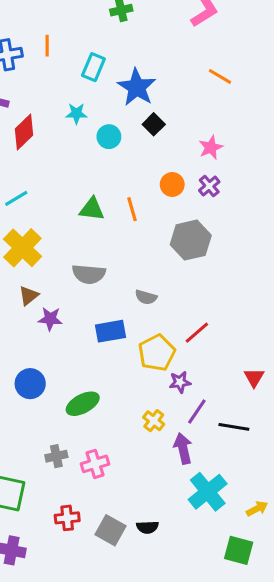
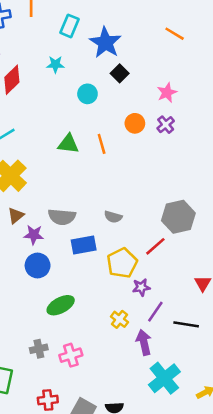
cyan circle: (109, 137) -> (87, 94), moved
gray hexagon: (191, 240) -> (178, 217), moved
gray semicircle: (89, 274) -> (62, 217), moved
blue circle: (30, 384) -> (38, 266), moved

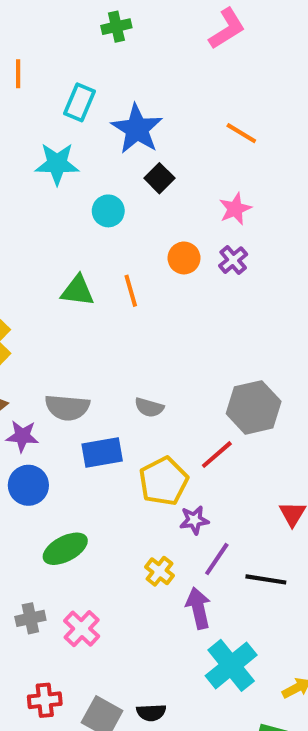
orange line: (175, 34) -> (241, 133), moved
cyan star: (55, 64) -> (57, 164), size x1.5
pink cross: (71, 355) -> (82, 629), turned -30

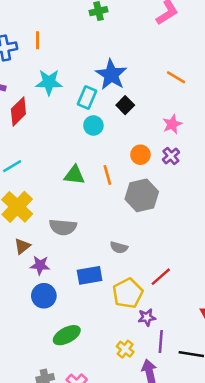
cyan rectangle: (80, 102) -> (87, 98), moved
cyan star: (57, 164) -> (49, 82), moved
gray semicircle: (67, 407) -> (63, 227), moved
gray hexagon: (254, 407) -> (142, 195), moved
purple line: (217, 559) -> (161, 342), turned -30

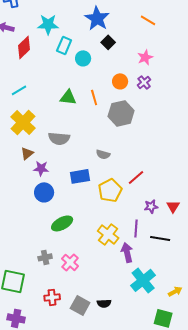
cyan rectangle: (87, 98) -> (64, 45), moved
purple star: (147, 317) -> (151, 206), moved
yellow cross: (125, 349) -> (108, 234), size x1.5

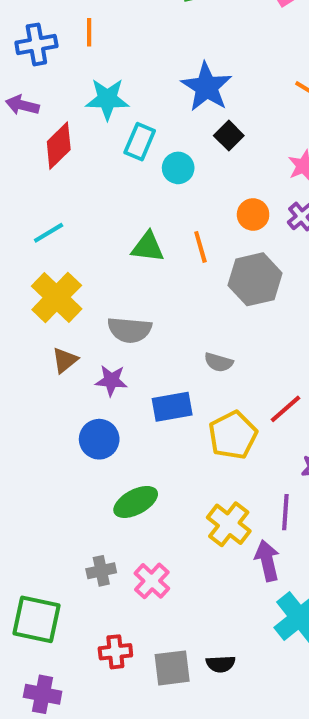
purple star: (41, 168) -> (111, 380), moved
gray square: (80, 305) -> (172, 668), turned -36

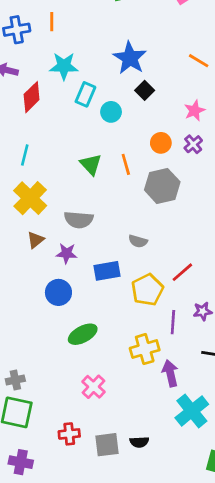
cyan line: (49, 233) -> (25, 155), turned -45
green triangle: (148, 247) -> (91, 164), turned 40
purple line: (285, 512) -> (173, 322), moved
yellow cross: (229, 524) -> (145, 349), turned 36
gray cross: (101, 571) -> (15, 380), moved

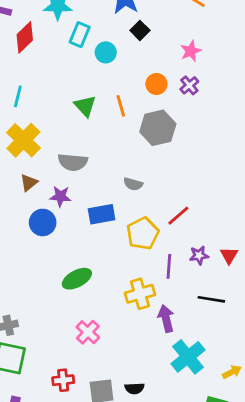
blue circle: (58, 292) -> (43, 222), moved

